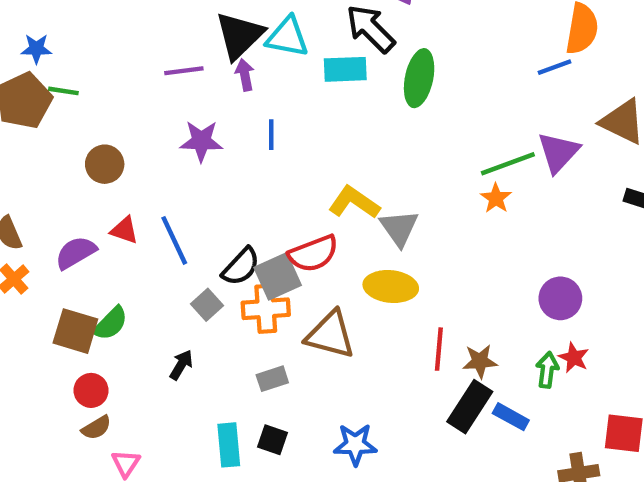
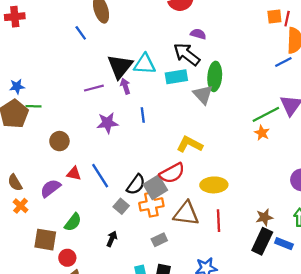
gray triangle: (399, 228) -> (203, 95), moved
brown square: (75, 331) -> (45, 240), moved
red line: (439, 349) -> (218, 221), moved

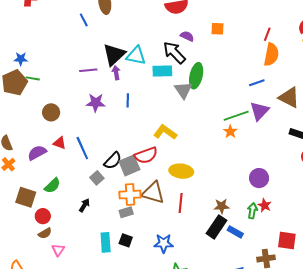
orange square: (274, 16) -> (218, 29), moved
blue line: (283, 62) -> (257, 83), moved
orange cross: (151, 204) -> (130, 195), moved

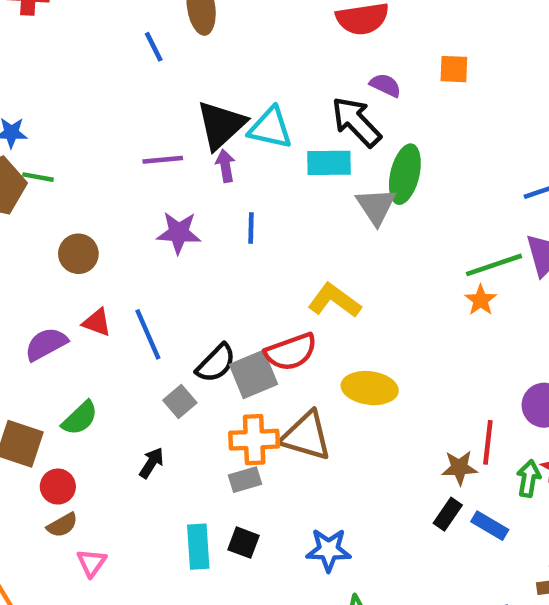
red line: (181, 203) -> (488, 442), moved
black rectangle: (216, 227) -> (448, 514), size x0.6

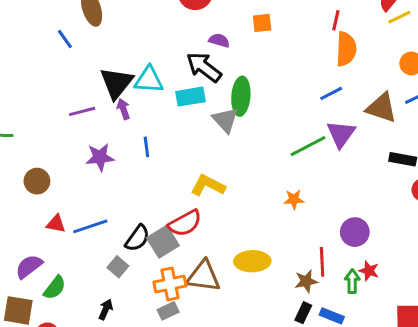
orange star: (481, 300) -> (294, 199), moved, turned -30
blue line: (148, 334) -> (90, 226), turned -76
purple semicircle: (46, 344) -> (29, 266), moved
yellow ellipse: (370, 388) -> (252, 261), moved

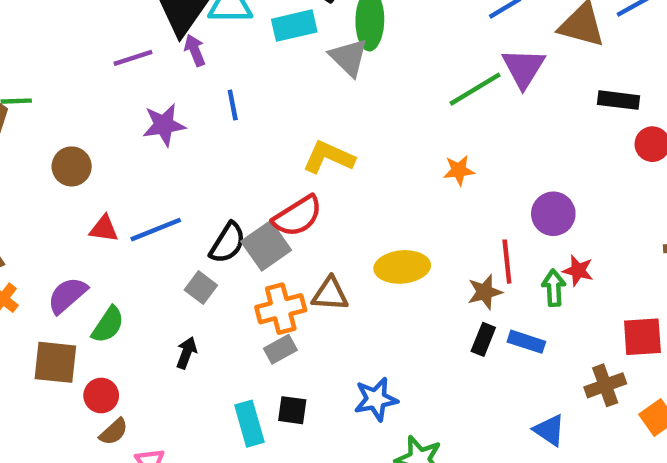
brown triangle: (203, 276) -> (330, 294), size x0.7

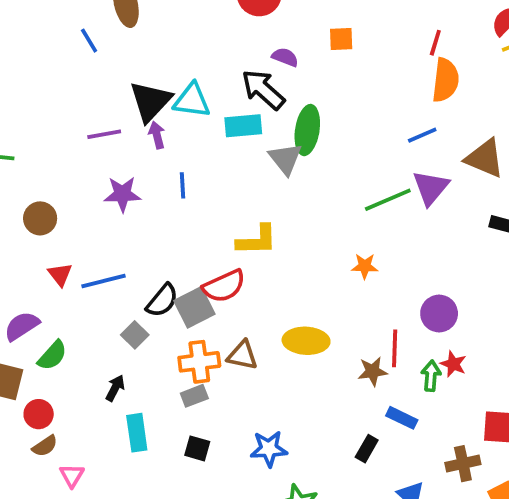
yellow L-shape: (329, 157) -> (257, 240), turned 147
red triangle: (104, 229) -> (60, 274), turned 36
black rectangle: (483, 339) -> (367, 449), moved
cyan rectangle: (249, 424) -> (137, 433), moved

